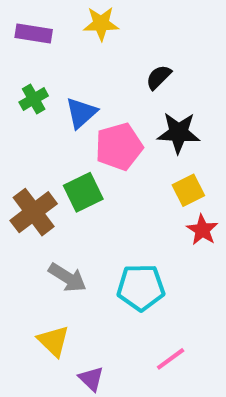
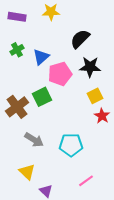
black semicircle: (159, 77) -> (80, 39), size x1.5

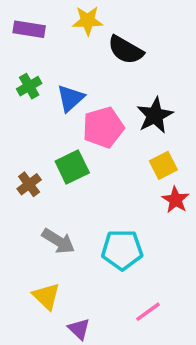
black semicircle: (80, 39) -> (126, 50), moved, turned -105
black star: (90, 67) -> (155, 115), turned -30
brown cross: (17, 107) -> (29, 184), size x0.6

